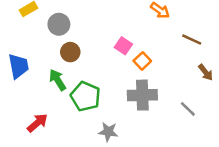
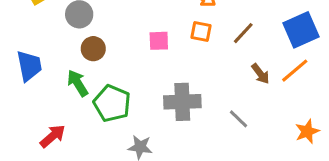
brown line: (192, 39) -> (243, 33), turned -72
pink square: (123, 46) -> (159, 41), turned -36
orange square: (142, 61) -> (201, 31), moved, turned -36

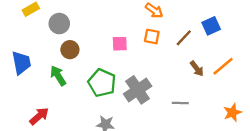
blue square: (301, 30) -> (211, 26), moved, size x0.7
gray cross: (182, 102) -> (138, 90), turned -32
green pentagon: (112, 103) -> (102, 83), moved
gray line: (239, 119) -> (180, 103), turned -42

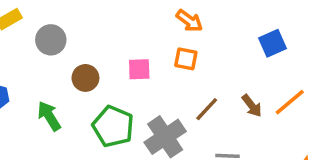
brown line: (184, 38) -> (207, 109), moved
brown circle: (70, 50) -> (85, 78), moved

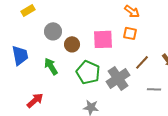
gray circle: (51, 40) -> (53, 31), moved
pink square: (139, 69) -> (103, 39), size x1.5

